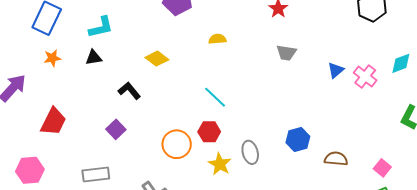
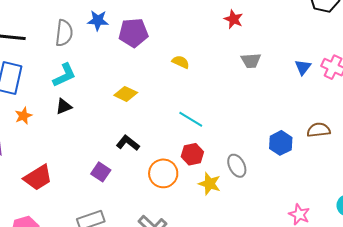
yellow semicircle: (217, 39) -> (181, 62), turned 42
black L-shape: (129, 91) -> (128, 143), moved
red trapezoid: (53, 122) -> (38, 178), turned 44
brown semicircle: (336, 159) -> (319, 130), moved

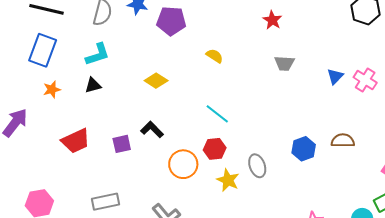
purple square: (101, 172) -> (122, 144), moved, turned 36
red trapezoid: (38, 178) -> (76, 141), moved

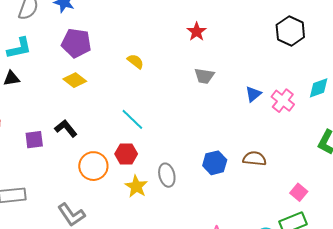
purple pentagon: (171, 21) -> (76, 43), moved

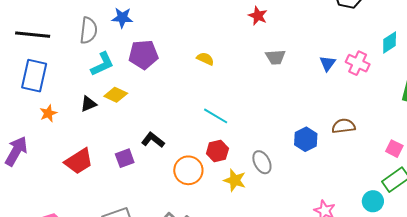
cyan L-shape: (19, 48) -> (102, 64), moved
yellow diamond: (75, 80) -> (116, 95), moved

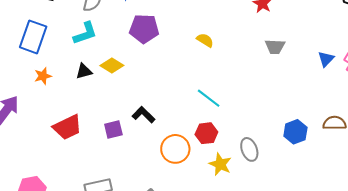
cyan L-shape: (102, 64) -> (85, 33), moved

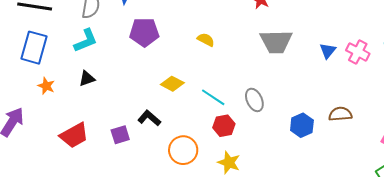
gray trapezoid: (275, 47) -> (276, 42), size x1.6
yellow diamond: (112, 65) -> (172, 84), moved
orange star: (43, 76) -> (46, 86), turned -30
red hexagon: (206, 133) -> (224, 126), moved
gray ellipse: (249, 149) -> (254, 100), moved

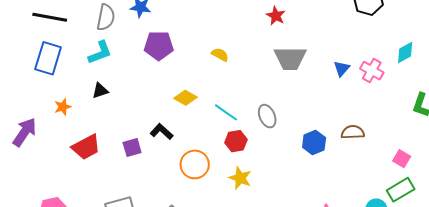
orange star: (46, 86) -> (63, 107), moved, turned 30

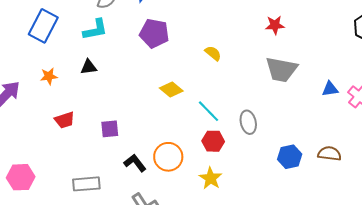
red star: (276, 16) -> (275, 25), turned 30
blue triangle: (342, 69) -> (330, 89), turned 30
black L-shape: (162, 132) -> (135, 163), moved
red trapezoid: (86, 147) -> (65, 120), size x0.7

